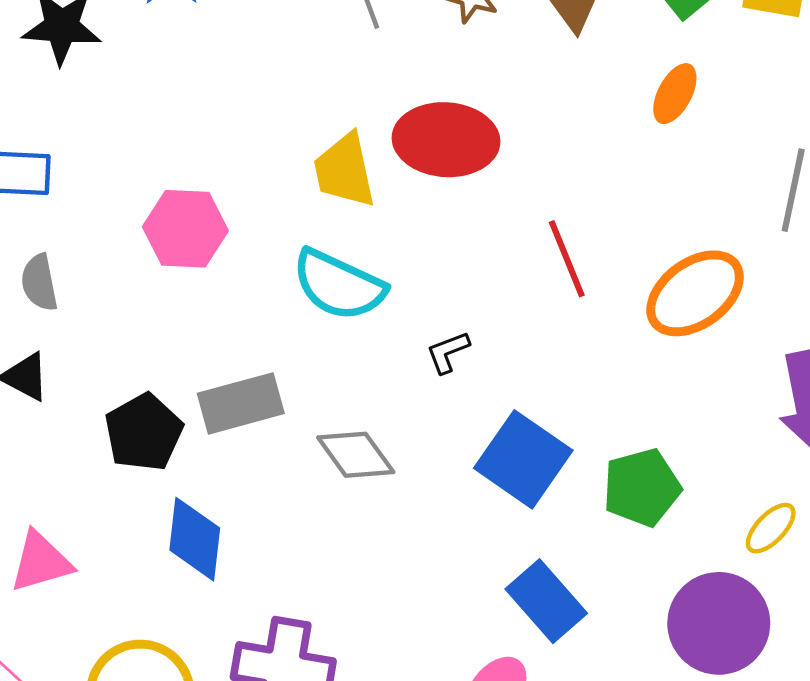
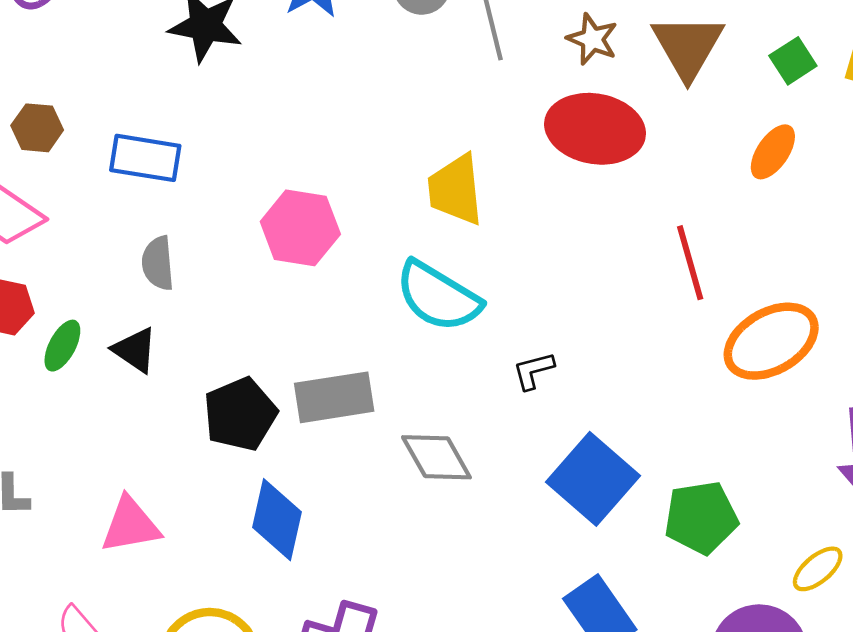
red ellipse: (446, 140) -> (595, 129), moved
red line: (567, 259) -> (690, 263), moved

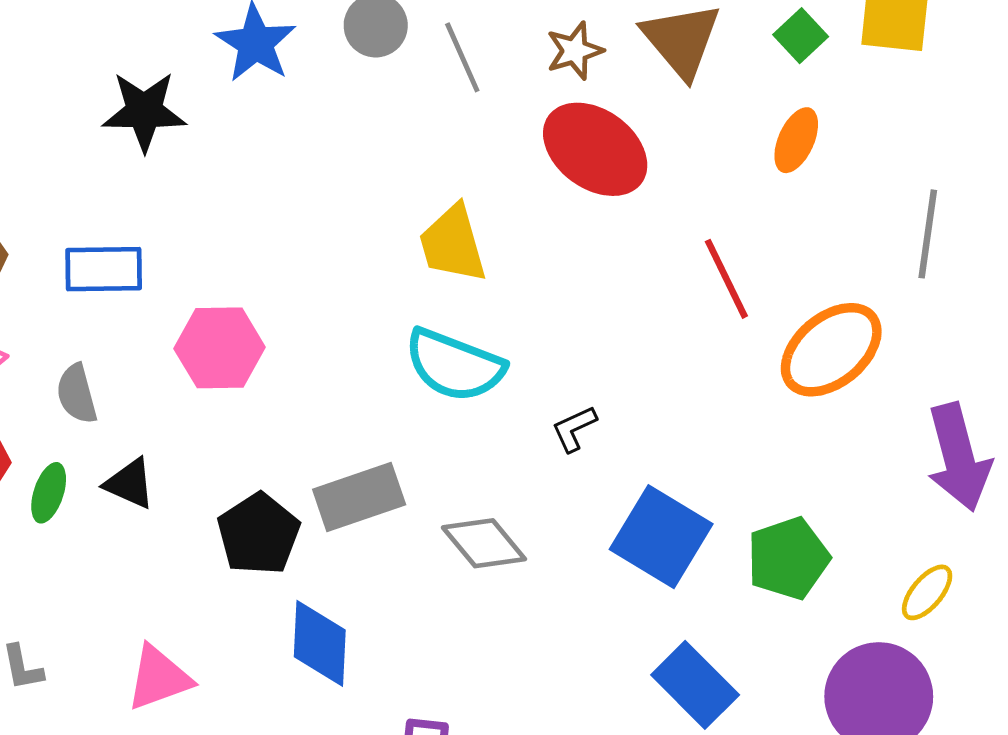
brown star: (592, 39) -> (575, 51), turned -30
red ellipse: (595, 129) -> (595, 149), turned 36
pink hexagon: (300, 228) -> (220, 348), moved
gray semicircle: (158, 263) -> (77, 394), moved

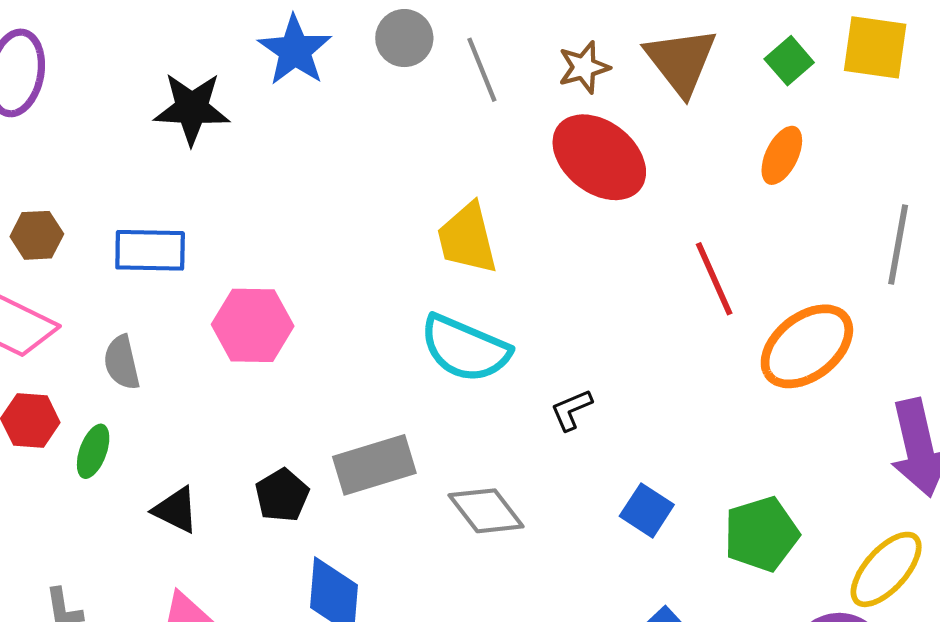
black triangle: (130, 483) -> (176, 510), moved
black pentagon: (259, 534) -> (282, 495), size x0.7
blue square: (661, 537) -> (647, 510), size x0.6
yellow ellipse: (927, 592) -> (886, 569), size x1.5

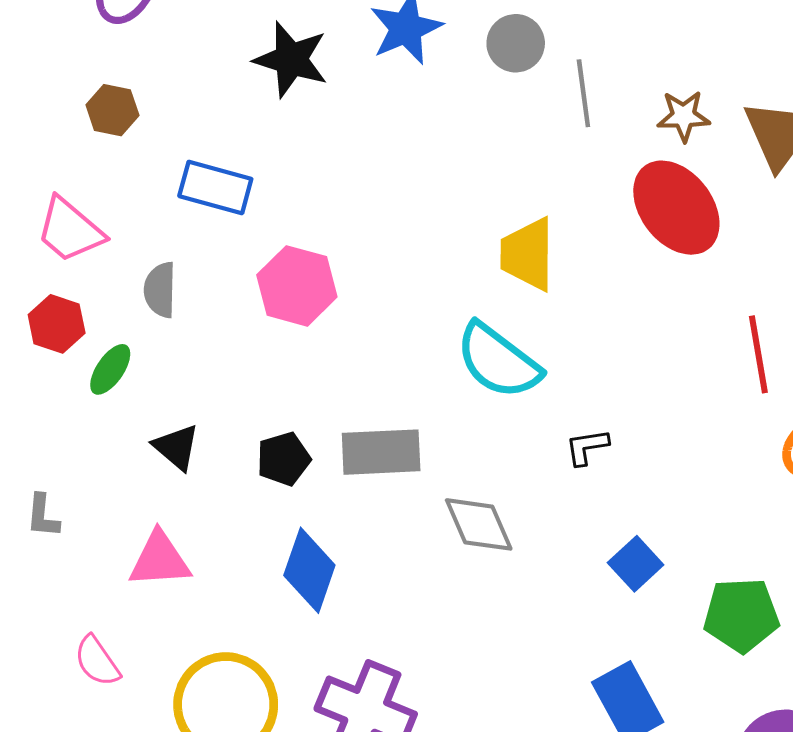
brown hexagon: (37, 235) -> (112, 110), moved

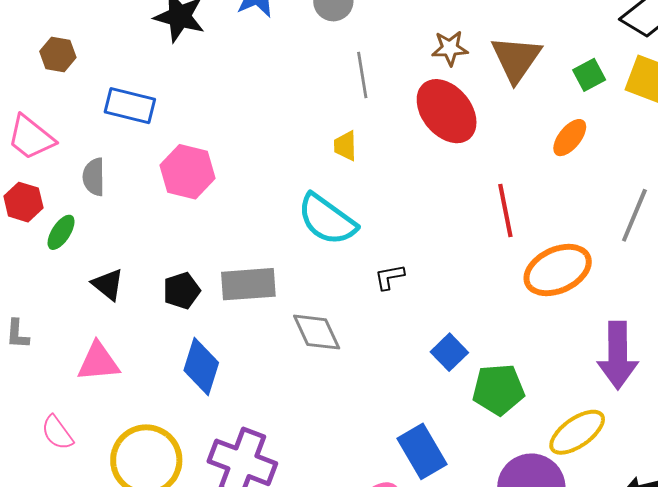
gray line: (583, 93) -> (362, 75), moved
yellow trapezoid: (528, 254) -> (345, 146), size x0.6
blue square: (636, 564) -> (449, 352), moved

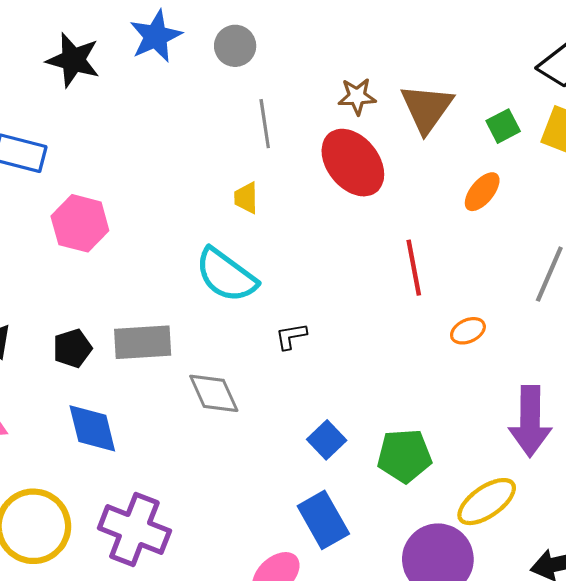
orange ellipse: (558, 270) -> (468, 331), size x0.5
blue square: (449, 352) -> (327, 440), moved
blue diamond: (201, 367) -> (92, 428), turned -32

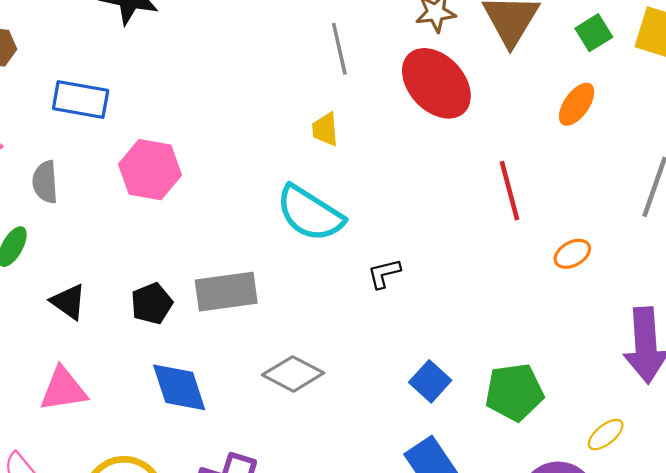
gray diamond: (214, 393) -> (293, 374), moved, turned -34
yellow ellipse: (487, 502) -> (606, 434), size x0.6

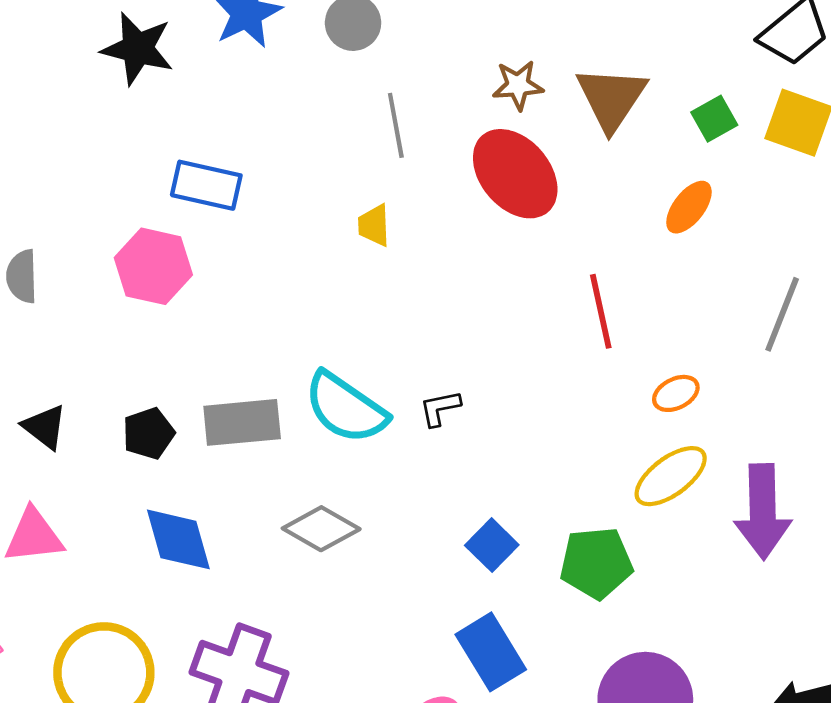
blue rectangle: (81, 100) -> (206, 185), moved
cyan semicircle: (310, 213) -> (346, 408), moved
yellow ellipse: (606, 434) -> (671, 476), moved, size x1.6

